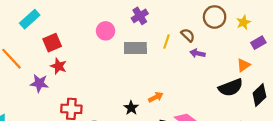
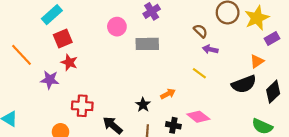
cyan rectangle: (30, 19) -> (52, 15), moved
yellow star: (243, 22) -> (257, 18), size x1.6
yellow line: (166, 42) -> (199, 73), moved, turned -72

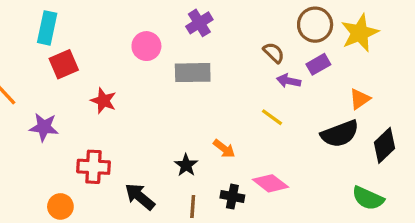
cyan rectangle: (52, 15) -> (47, 28), turned -36
purple rectangle: (272, 39) -> (318, 64), moved
red star: (69, 62) -> (103, 101), moved
orange arrow: (168, 94) -> (224, 149), turned 64

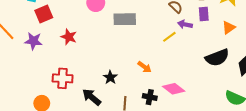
purple rectangle: (318, 64) -> (204, 14), turned -64
orange triangle: (360, 99) -> (229, 28), moved
yellow line: (272, 117) -> (169, 37), moved, turned -72
purple star: (44, 127) -> (33, 41), moved
black star: (186, 165) -> (110, 77), moved

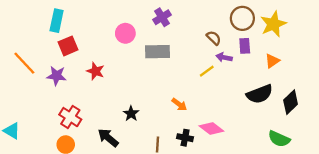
black star: (110, 77) -> (131, 114), moved
red cross: (63, 78) -> (70, 117), moved, turned 30
black arrow: (92, 97) -> (108, 138), moved

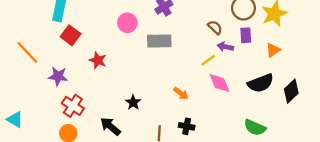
red square: (68, 46) -> (71, 35), turned -30
purple star: (57, 76) -> (58, 76), moved
pink diamond: (211, 129) -> (220, 83), moved, turned 30
green semicircle: (279, 139) -> (255, 127), moved

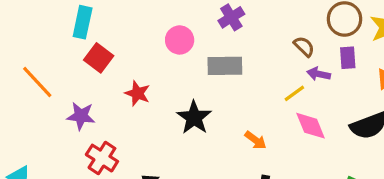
black star: (133, 102) -> (194, 118), moved, size x1.5

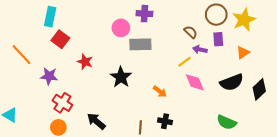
purple cross: (231, 17) -> (144, 14), turned 35
pink circle: (180, 40) -> (121, 28), moved

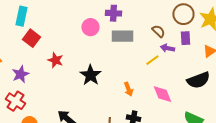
gray rectangle: (140, 44) -> (122, 36), moved
purple star: (49, 76) -> (20, 74), turned -30
pink diamond: (195, 82) -> (162, 94), moved
orange arrow: (160, 91) -> (128, 89), turned 32
red cross: (62, 103) -> (15, 101), moved

